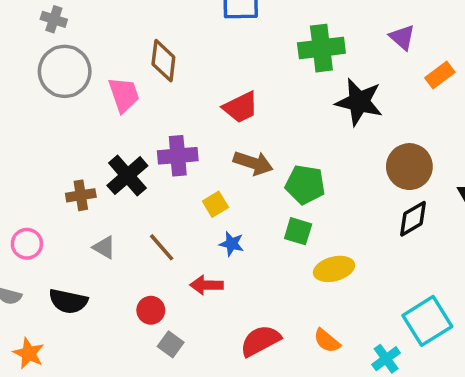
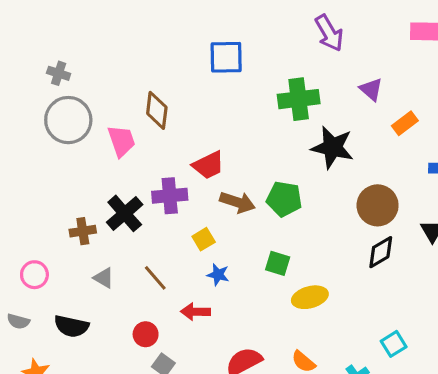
red trapezoid: (241, 107) -> (208, 165), moved
green pentagon: (305, 185) -> (284, 199), moved
cyan square: (427, 321) -> (394, 344), size x0.6

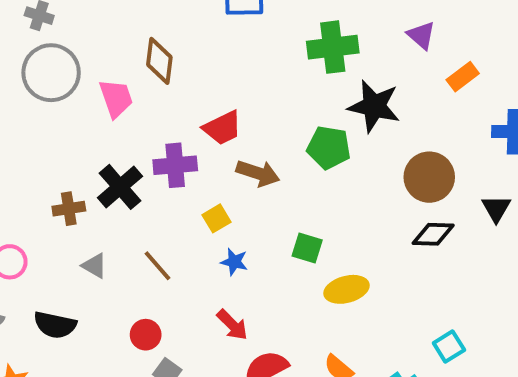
green pentagon: (284, 199) -> (329, 148), moved
black diamond: (381, 252) -> (433, 234), turned 32
red arrow: (196, 312) -> (232, 325), moved, turned -136

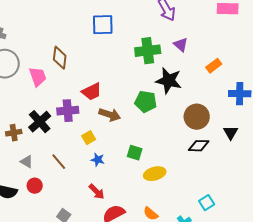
purple triangle: (421, 35) -> (181, 45), moved
red circle: (146, 335) -> (35, 186), moved

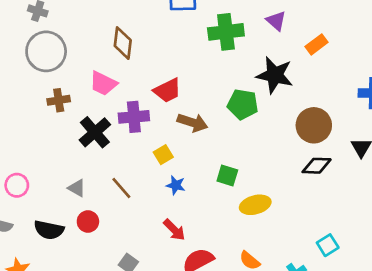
purple triangle: (181, 45) -> (276, 21), moved
green cross: (148, 51) -> (226, 32), moved
orange rectangle: (214, 66) -> (317, 44), moved
pink trapezoid: (38, 77) -> (103, 83), moved, turned 135
brown cross: (14, 133) -> (59, 100), moved

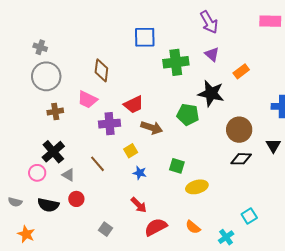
black cross: (95, 132) -> (53, 152), moved
pink circle: (17, 185) -> (37, 173), moved
brown line: (121, 188) -> (97, 164), moved

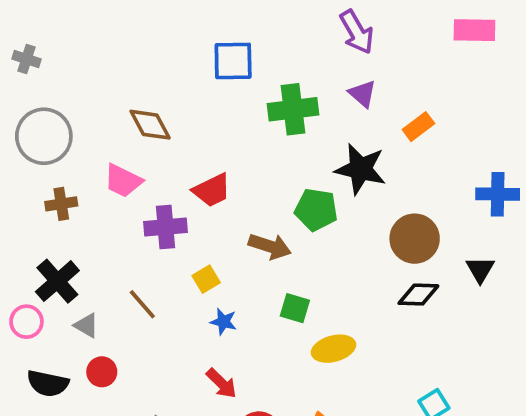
gray cross: (40, 47) -> (26, 59), moved
brown diamond: (101, 70) -> (150, 125), turned -35
brown arrow: (152, 128) -> (270, 246), moved

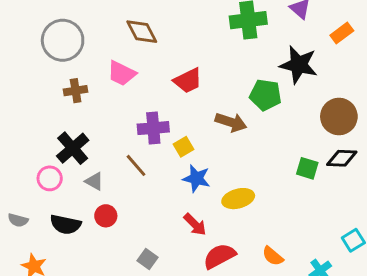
purple cross: (166, 227) -> (153, 128), moved
green square: (295, 308) -> (307, 168), moved
blue star: (223, 322) -> (196, 178), size x1.4
yellow ellipse: (333, 349) -> (238, 199), moved

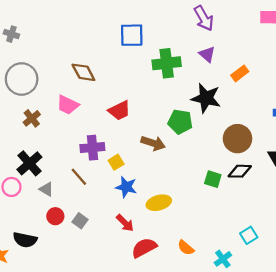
brown cross: (76, 91) -> (32, 118), turned -30
black semicircle: (65, 224) -> (25, 240), moved
gray square: (148, 259) -> (80, 221), moved

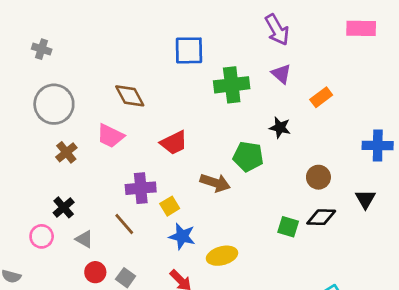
black star: (206, 98) -> (280, 128), size x0.6
brown circle: (237, 139) -> (318, 177), size x0.7
black cross: (29, 163) -> (64, 207), size x0.7

